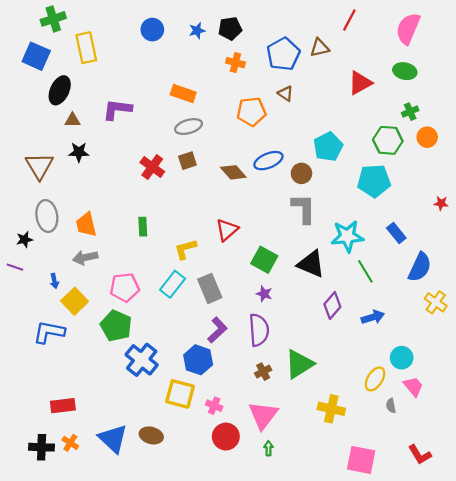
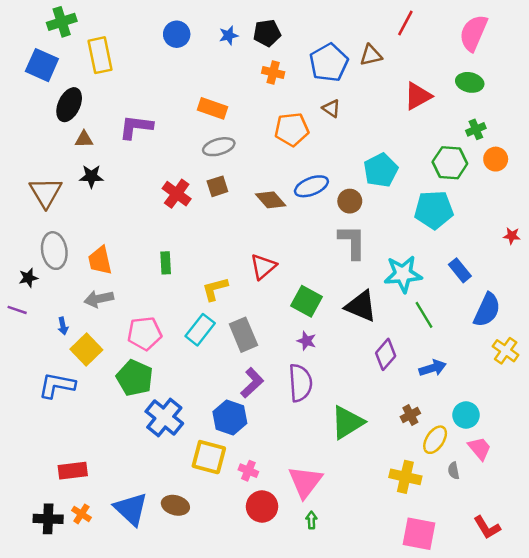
brown cross: (263, 372) -> (410, 415), moved
yellow cross: (331, 409) -> (405, 477), moved

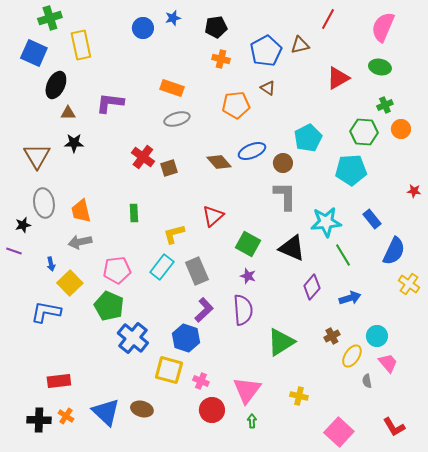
blue star: (229, 35) -> (173, 18), moved
brown square: (217, 186) -> (169, 168), moved
yellow cross: (405, 477) -> (299, 396), moved, size x0.7
pink square: (419, 534) -> (339, 432), turned 32

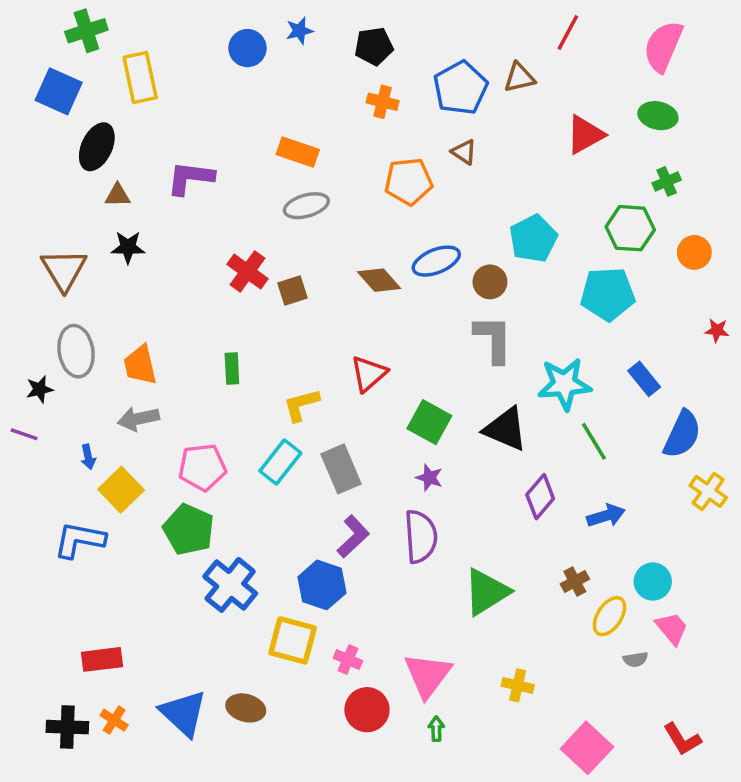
orange circle: (401, 129) -> (694, 252), moved
gray semicircle: (367, 381) -> (635, 659), turned -88

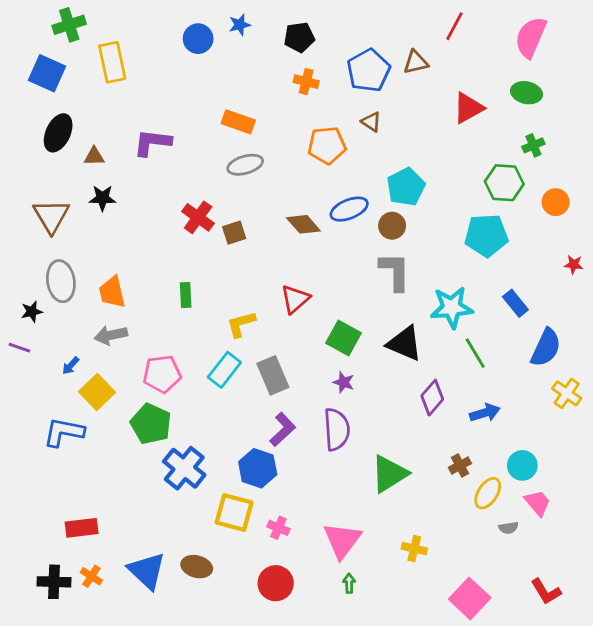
black ellipse: (97, 147) -> (58, 133), moved
cyan pentagon: (533, 239) -> (406, 187), moved
blue arrow: (88, 457) -> (71, 366), turned 54
red circle: (367, 710) -> (276, 583), moved

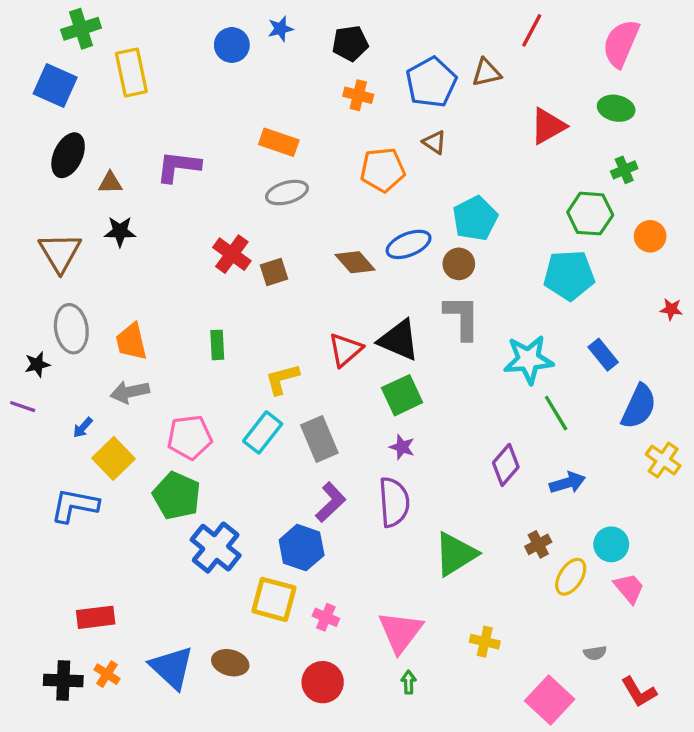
green square: (344, 338) -> (402, 395), turned 36
black triangle: (405, 343) -> (399, 340), moved
gray semicircle: (508, 528) -> (595, 653), moved

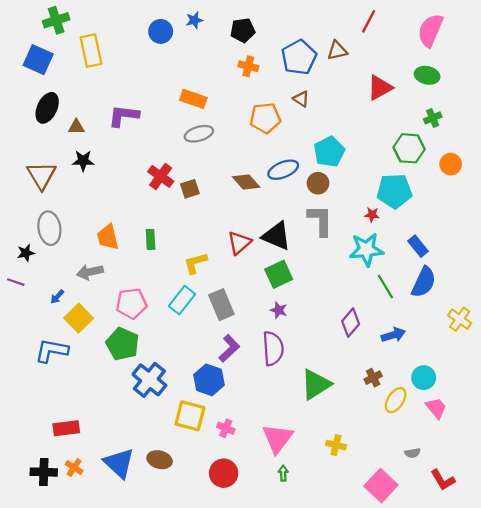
red star: (671, 309) -> (372, 215), moved
orange trapezoid: (131, 342) -> (108, 237), moved
blue semicircle: (639, 407) -> (424, 282), moved

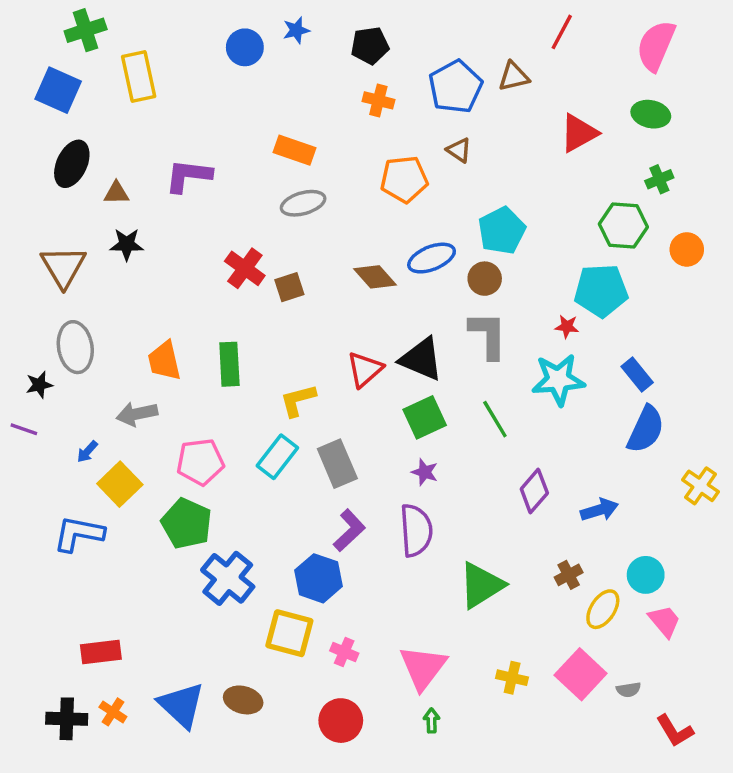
green rectangle: (151, 239) -> (229, 364), size x1.4
green line: (385, 287) -> (495, 419), moved
pink square: (381, 486) -> (581, 674), moved

